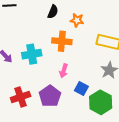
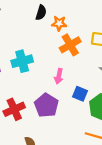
orange star: (77, 20) -> (59, 23), moved
orange cross: (62, 41) -> (70, 45), moved, turned -30

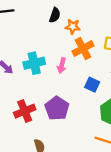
pink arrow: (59, 76) -> (62, 65), moved
blue square: (80, 94) -> (92, 85), moved

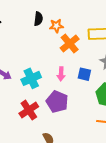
cyan cross: (34, 63) -> (31, 78), moved
pink arrow: (62, 65) -> (61, 74), moved

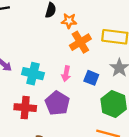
cyan cross: (31, 78) -> (33, 74), turned 30
red cross: (29, 110) -> (25, 108), turned 30

